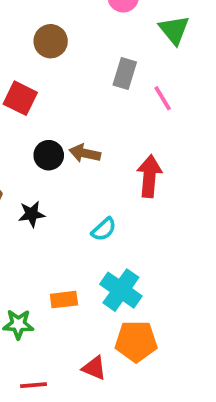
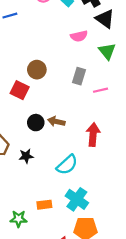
brown circle: (51, 41) -> (37, 70), moved
pink line: (163, 98) -> (101, 90), turned -72
cyan semicircle: (104, 229) -> (67, 165), size x1.5

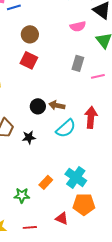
brown circle: (37, 70) -> (30, 34), moved
red square: (20, 90) -> (29, 60), moved
cyan semicircle: (67, 165) -> (66, 128), moved
orange rectangle: (44, 205) -> (46, 182), turned -40

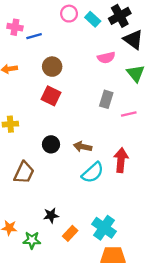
black circle: (38, 106) -> (51, 144), moved
black star: (29, 137) -> (51, 215), moved
green star: (22, 195) -> (32, 240), moved

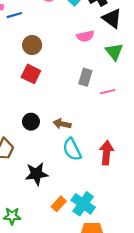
red arrow: (121, 160) -> (106, 153), moved
cyan semicircle: (93, 173) -> (72, 149), turned 105
black star: (51, 215) -> (37, 174), moved, size x1.5
orange rectangle: (70, 233) -> (59, 204), moved

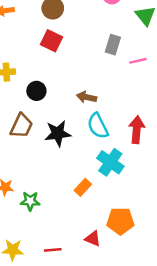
black circle: (31, 122) -> (36, 91), moved
black star: (37, 174) -> (58, 133), moved
cyan cross: (83, 204) -> (110, 162), moved

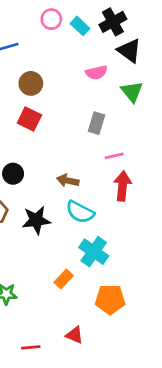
pink line: (138, 61) -> (114, 156), moved
cyan semicircle: (98, 126) -> (80, 212), turned -36
red arrow: (137, 130) -> (122, 186), moved
orange pentagon: (120, 221) -> (110, 299), moved

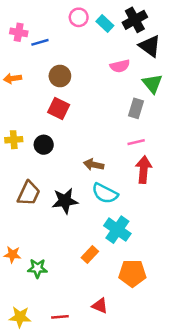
gray rectangle: (96, 123) -> (136, 108), moved
black circle: (13, 174) -> (44, 145), moved

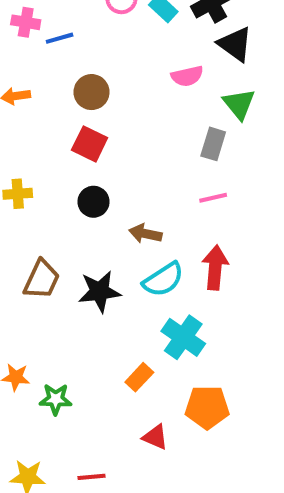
black circle: (44, 145) -> (94, 202), moved
red arrow: (144, 170) -> (215, 268), moved
cyan semicircle: (105, 193) -> (163, 280), turned -60
red triangle: (100, 306) -> (155, 437), moved

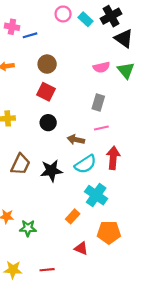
pink semicircle: (187, 76) -> (101, 67), moved
gray rectangle: (213, 144) -> (98, 102), moved
pink line: (213, 198) -> (101, 128), moved

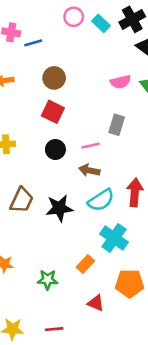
pink line: (101, 128) -> (91, 146), moved
green star: (28, 228) -> (48, 280), moved

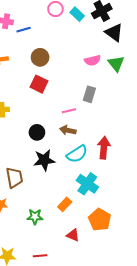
black circle: (55, 150) -> (37, 132), moved
brown trapezoid: (22, 200) -> (14, 178), moved, turned -35
orange pentagon: (130, 284) -> (100, 220), turned 30

